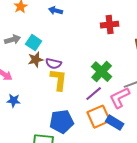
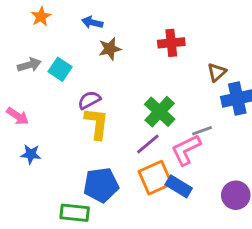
brown star: (36, 60) -> (110, 49), moved
purple semicircle: (54, 64) -> (89, 100), turned 140

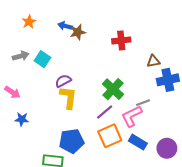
brown star: (110, 49) -> (78, 32), moved
brown triangle: (217, 72) -> (153, 61), turned 32
blue rectangle: (179, 186) -> (138, 142), moved

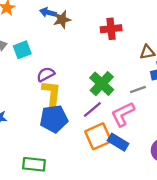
cyan square: (42, 59) -> (22, 50), turned 35
gray line: (143, 103) -> (138, 90), moved
blue pentagon: (71, 141) -> (54, 119), moved
blue rectangle: (138, 142) -> (118, 142), moved

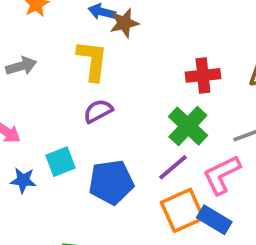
red cross: (111, 29) -> (203, 75), moved
cyan square: (22, 50) -> (61, 162), moved
yellow L-shape: (51, 93) -> (92, 60), moved

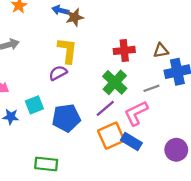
yellow L-shape: (92, 60) -> (67, 50), moved

